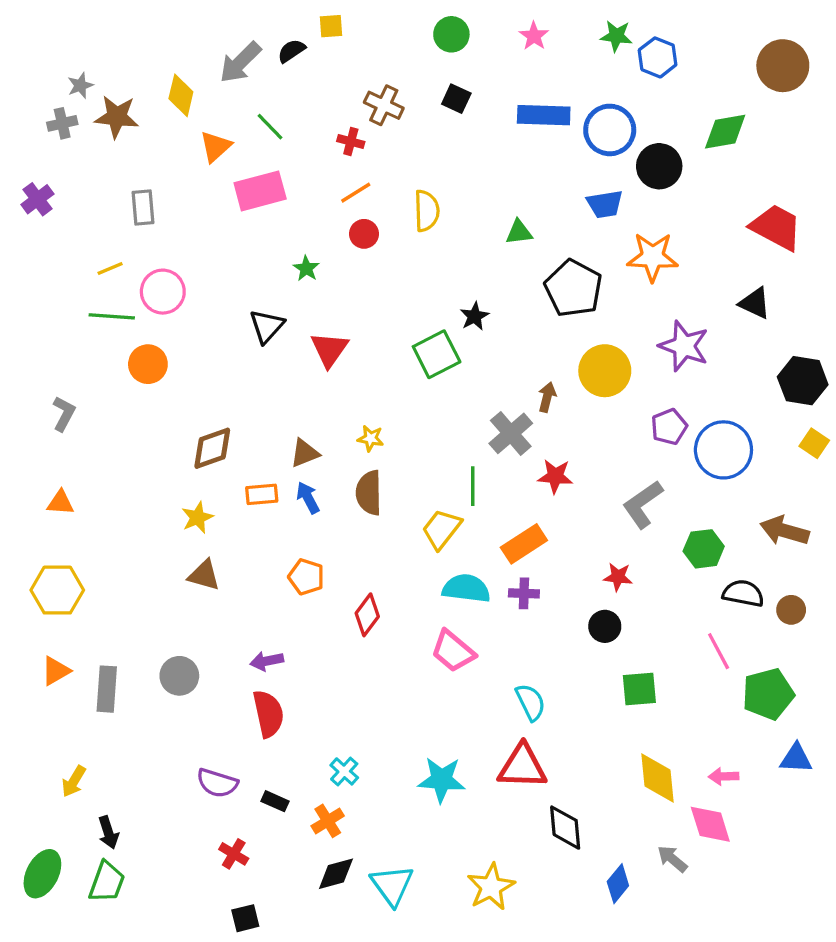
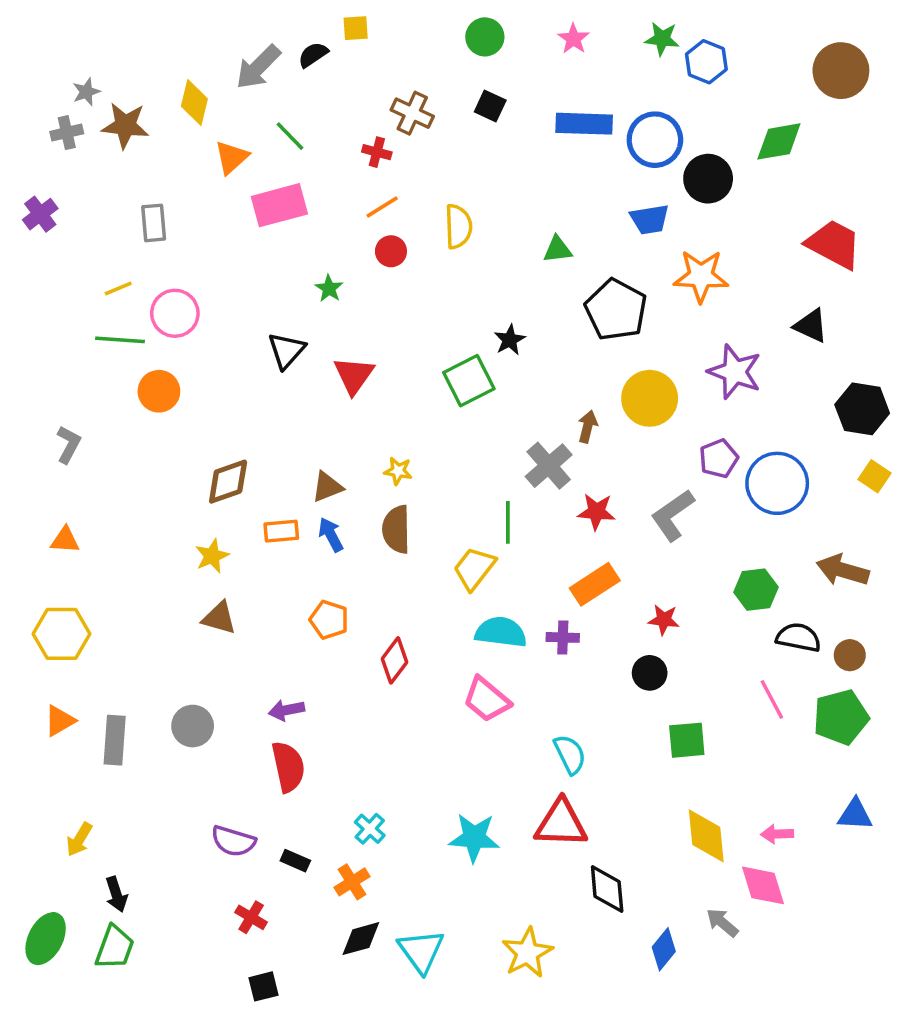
gray L-shape: (643, 504) -> (673, 515), moved
orange rectangle: (524, 544) -> (595, 584), moved
green pentagon: (768, 694) -> (841, 717), moved

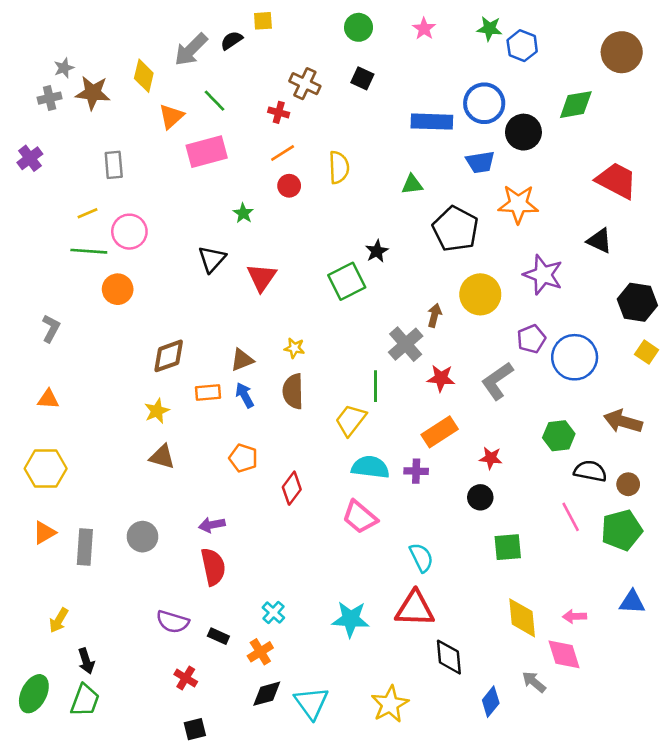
blue rectangle: (584, 124) -> (432, 122), moved

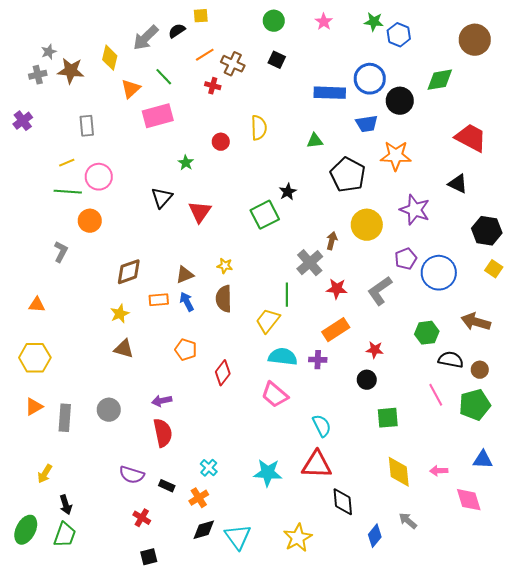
orange line: (283, 153) -> (205, 55), moved
gray L-shape: (51, 328) -> (61, 252), moved
pink diamond: (564, 654) -> (469, 500), moved

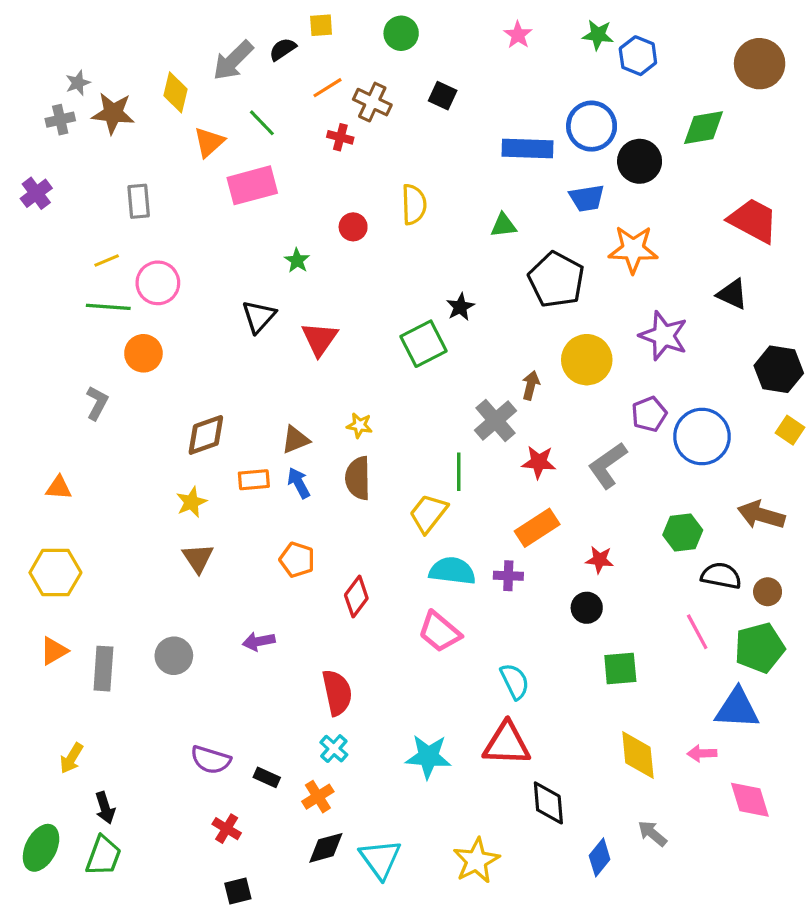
green circle: (274, 21) -> (401, 33), moved
brown triangle: (124, 349) -> (198, 558), turned 40
red semicircle: (163, 433) -> (337, 693), moved
blue triangle: (483, 460) -> (737, 709), moved, size x1.4

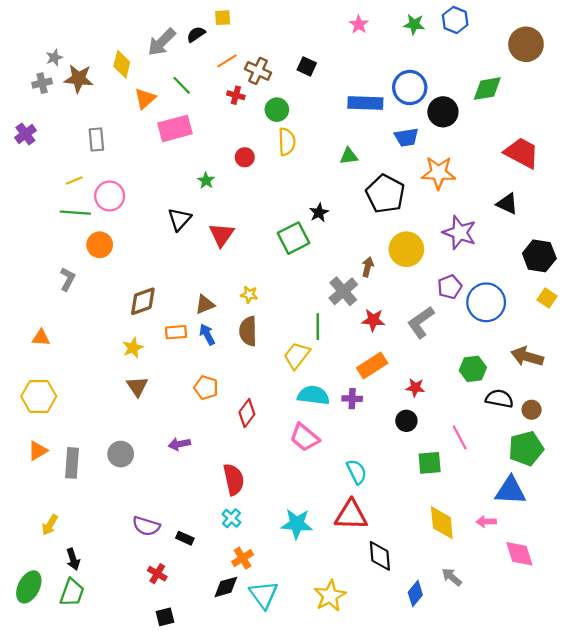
green circle: (401, 33) -> (277, 110), moved
blue hexagon: (638, 56) -> (455, 20), moved
pink line: (697, 632) -> (460, 437), moved
orange cross: (318, 797) -> (243, 558), moved

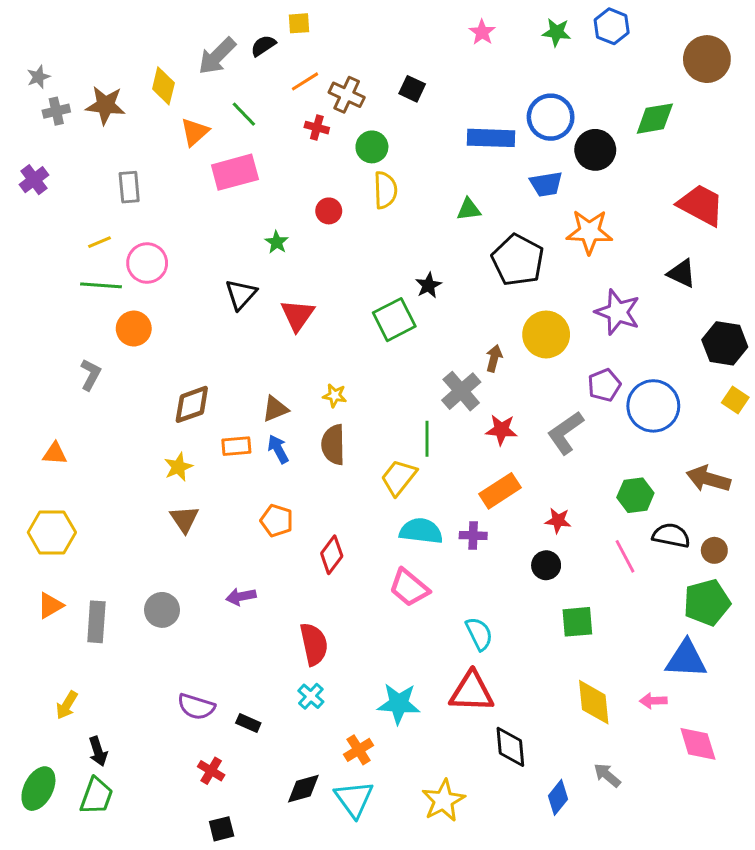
gray star: (54, 58) -> (38, 77), moved
pink line: (460, 437) -> (625, 556), moved
orange cross: (243, 558) -> (359, 750), moved

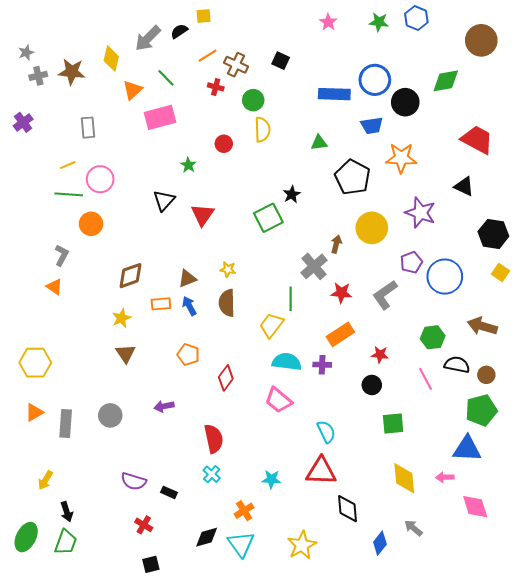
orange triangle: (55, 454) -> (55, 287), moved, turned 30
cyan star: (399, 704) -> (271, 479), size x0.7

